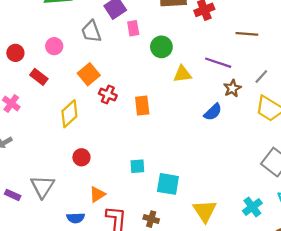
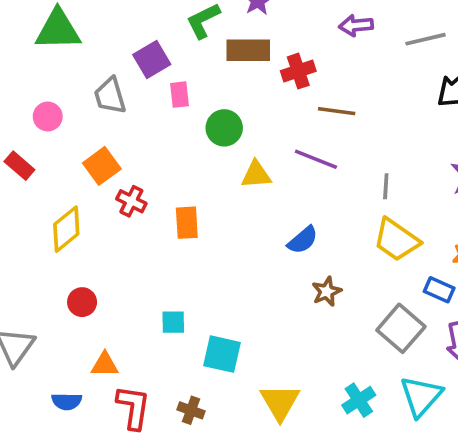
brown line: (247, 34) -> (337, 111), moved
gray line: (261, 77) -> (386, 186), turned -42
brown star: (232, 88) -> (327, 292), moved
orange triangle: (97, 194) -> (105, 365), turned 30

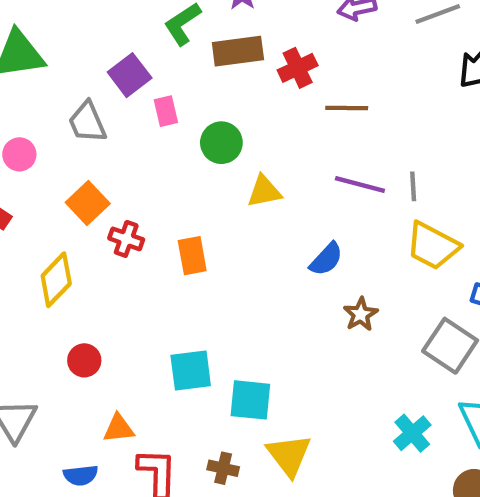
purple line: (316, 159) -> (360, 185), moved
cyan square: (173, 322) -> (191, 370), size x1.5
yellow triangle: (280, 402) -> (289, 455), moved

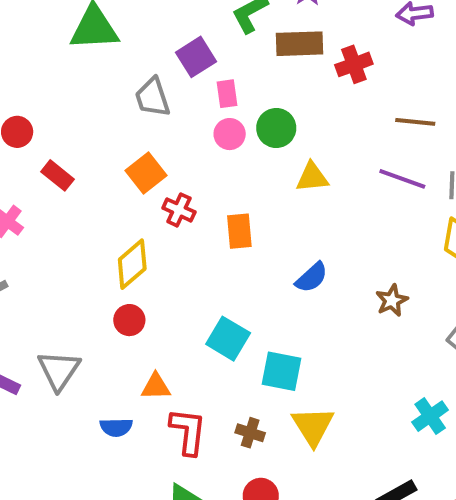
brown line: (347, 108) -> (415, 122), moved
pink circle: (19, 154) -> (230, 134), moved
blue semicircle: (326, 259) -> (312, 277), moved
yellow diamond: (56, 280) -> (132, 264), moved
cyan square: (191, 370) -> (228, 339), turned 33

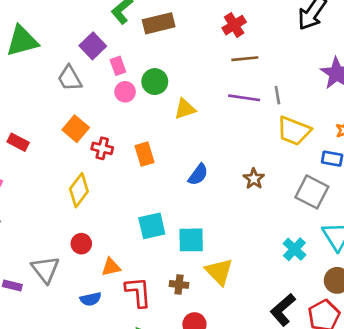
red cross: (354, 64) -> (234, 25), moved
red circle: (129, 320) -> (81, 244), moved
cyan square: (228, 339) -> (152, 226), turned -32

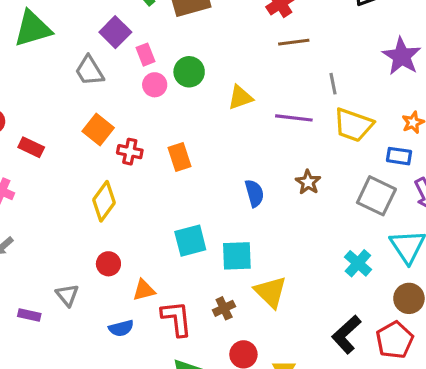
purple line: (244, 98) -> (294, 118), moved
yellow triangle: (185, 109) -> (240, 97), moved
blue semicircle: (198, 175) -> (254, 193), moved, turned -50
gray triangle: (45, 269) -> (67, 295), size x0.7
brown cross: (179, 284) -> (224, 308), turned -30

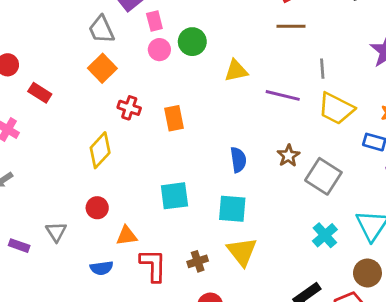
orange square: (98, 129) -> (102, 68), moved
gray square: (376, 196) -> (323, 176), moved
cyan square: (237, 256) -> (232, 209), moved

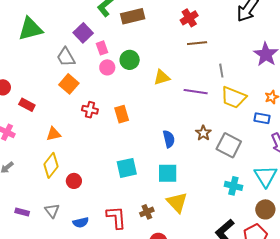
yellow diamond: (100, 150) -> (51, 165), moved
gray triangle: (56, 232) -> (52, 211), moved
cyan cross: (325, 235) -> (233, 186), turned -30
orange triangle: (127, 236) -> (53, 134), moved

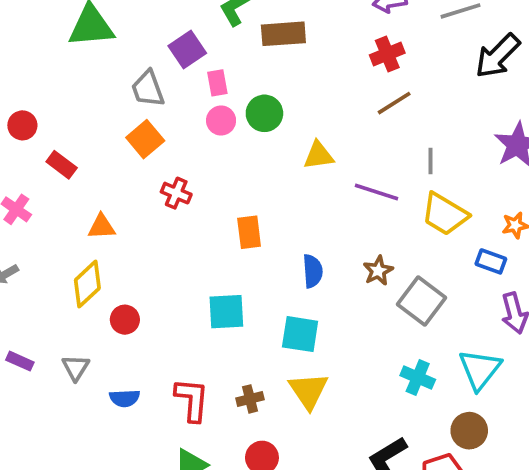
brown line: (197, 43) -> (394, 103), turned -36
orange rectangle: (122, 114) -> (249, 232), moved

